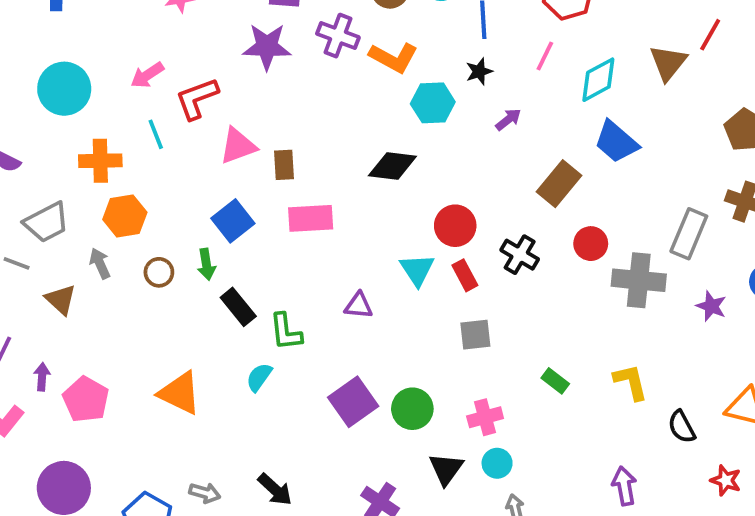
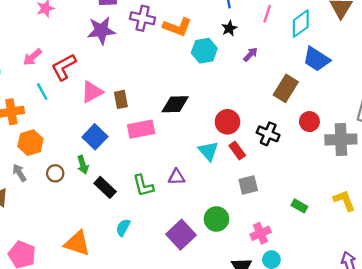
black diamond: (392, 166) -> (175, 104), moved
green L-shape: (286, 332) -> (143, 186), moved
green circle: (412, 409) -> (216, 219), moved

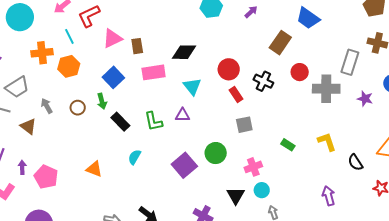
orange hexagon: (30, 143) -> (69, 66), moved
cyan triangle: (208, 151) -> (192, 86), moved
orange triangle: (77, 243) -> (94, 169), size x0.7

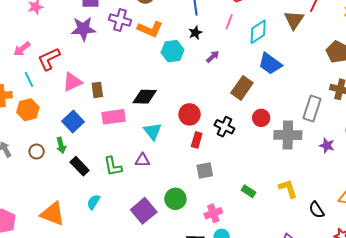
red rectangle: (236, 94) -> (197, 140), turned 49
orange triangle: (94, 169) -> (53, 214), size x1.5

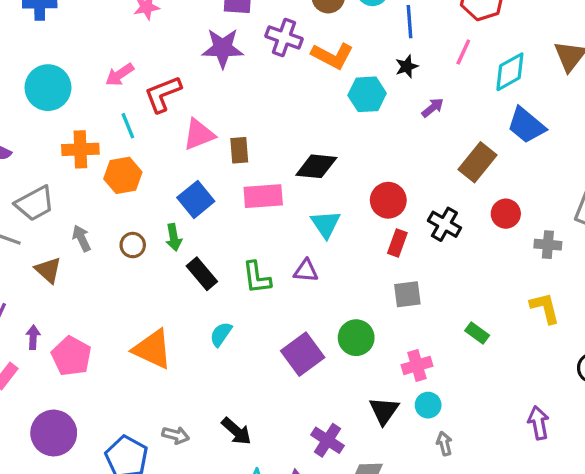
gray cross: (288, 135) -> (548, 245), size x0.6
yellow L-shape: (288, 189) -> (545, 308), moved

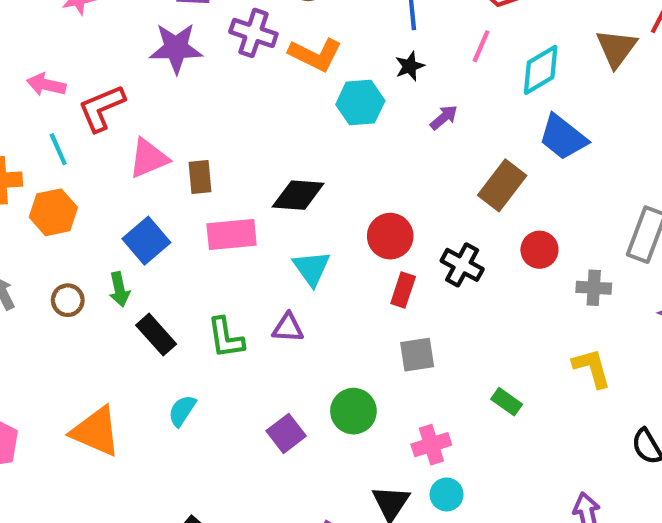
pink arrow: (120, 75) -> (46, 85), turned 48
purple square: (303, 354) -> (286, 433), size x0.7

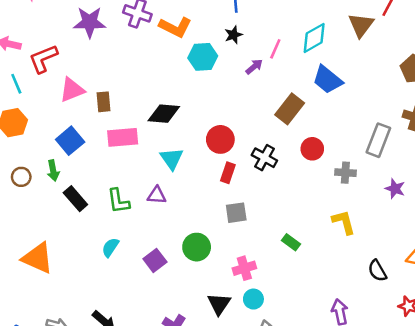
pink line: (481, 46) -> (275, 49), moved
cyan semicircle: (182, 411) -> (110, 247), moved

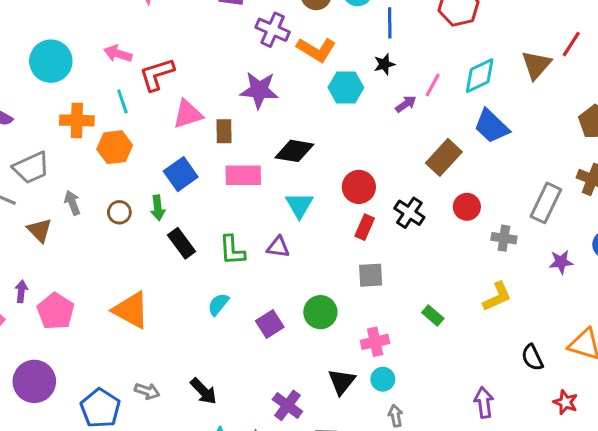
purple star: (90, 22) -> (259, 90), moved
purple star: (395, 189) -> (561, 262), turned -30
yellow L-shape: (344, 222) -> (497, 297), turned 76

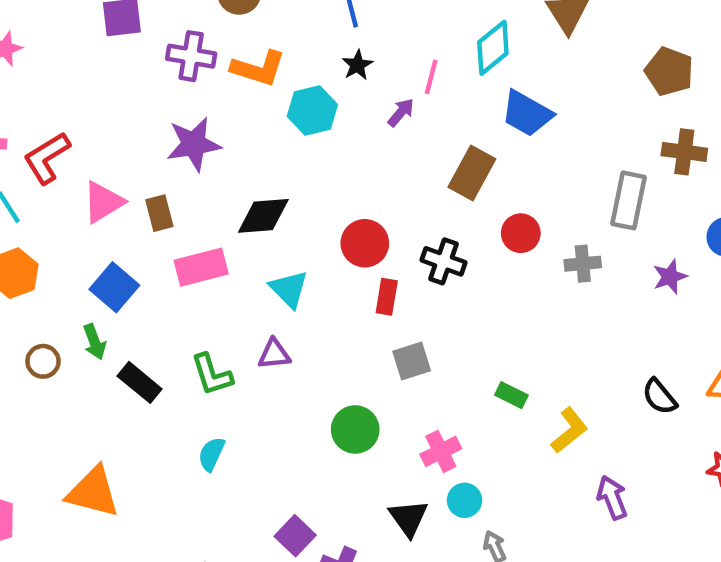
yellow L-shape: (497, 297) -> (569, 430), moved
purple square: (270, 324) -> (295, 536), moved
black semicircle: (532, 357) -> (659, 397), moved

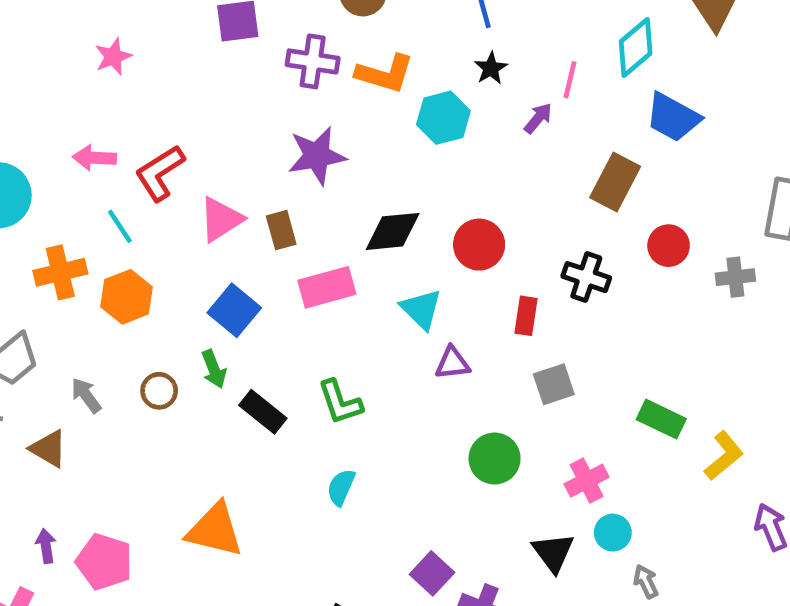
red circle: (365, 243) -> (479, 245), moved
purple triangle: (274, 354) -> (452, 363), moved
green rectangle: (511, 395) -> (661, 419), size x1.4

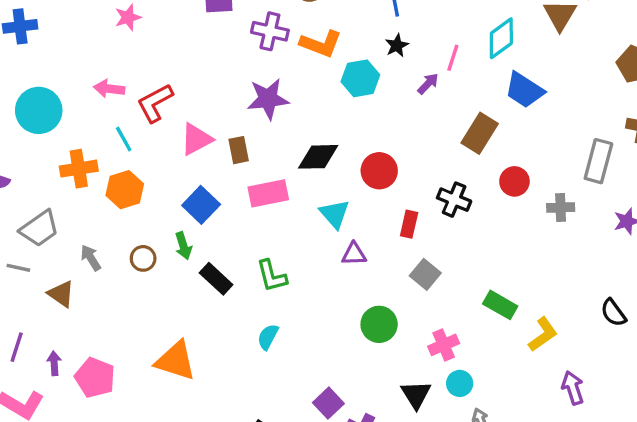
gray square: (554, 384) -> (425, 274), turned -36

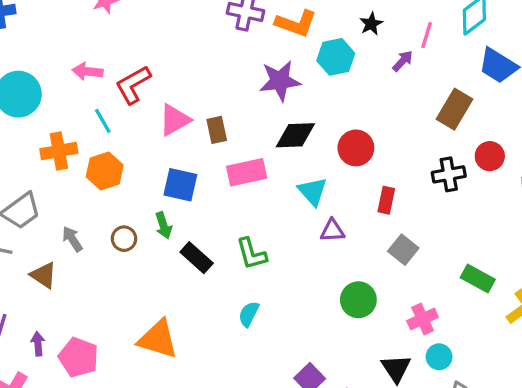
purple star: (268, 99) -> (280, 81), moved
black cross: (454, 200) -> (449, 174), moved, turned -32
blue square: (201, 205) -> (180, 185), turned -30

